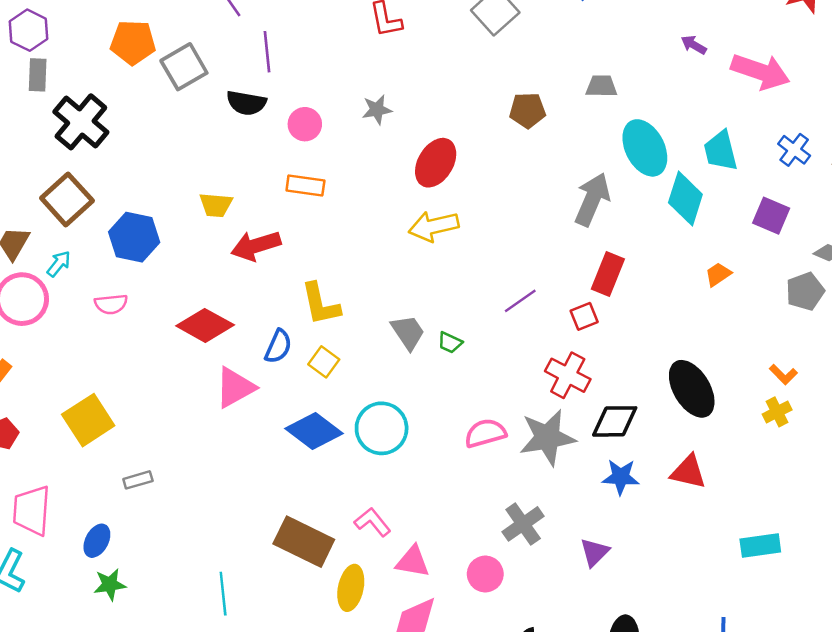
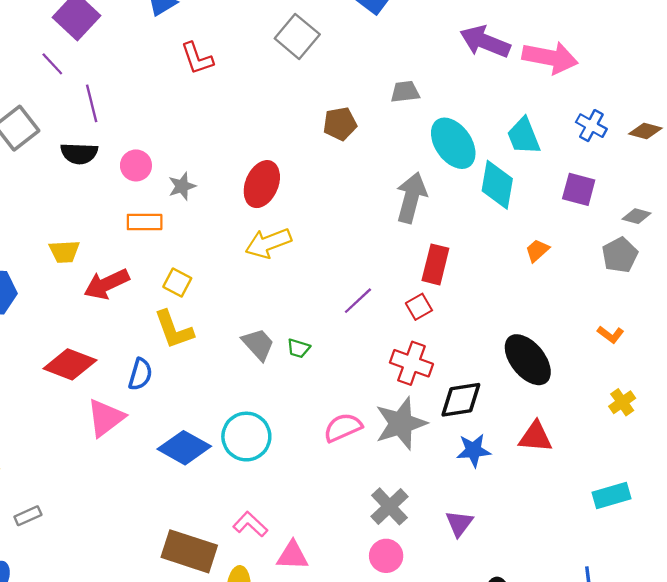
purple arrow: (694, 45) -> (485, 42), size x2.0
gray star: (377, 110) -> (182, 186), moved
yellow square: (324, 362) -> (177, 283), moved
yellow cross: (777, 412) -> (622, 402), moved
pink circle: (485, 574) -> (386, 556), moved

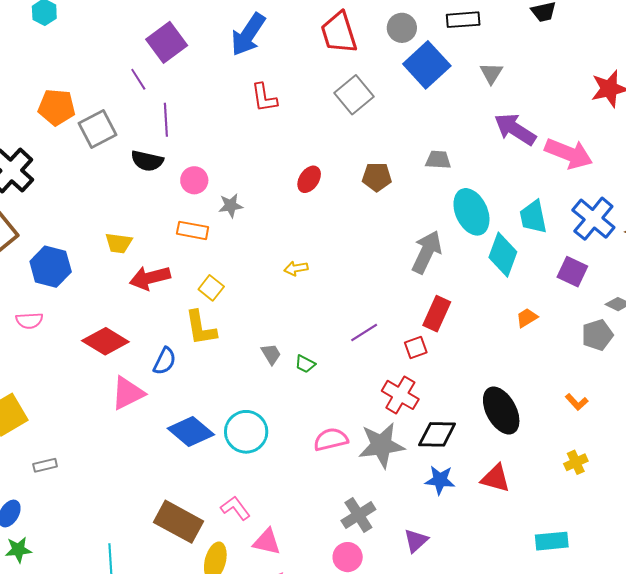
blue cross: (591, 126) -> (593, 219), size x1.6
red ellipse: (262, 184) -> (309, 179), moved, size x0.7
yellow arrow: (268, 243) -> (296, 268), size x0.6
gray trapezoid: (258, 344) -> (271, 354), size x0.7

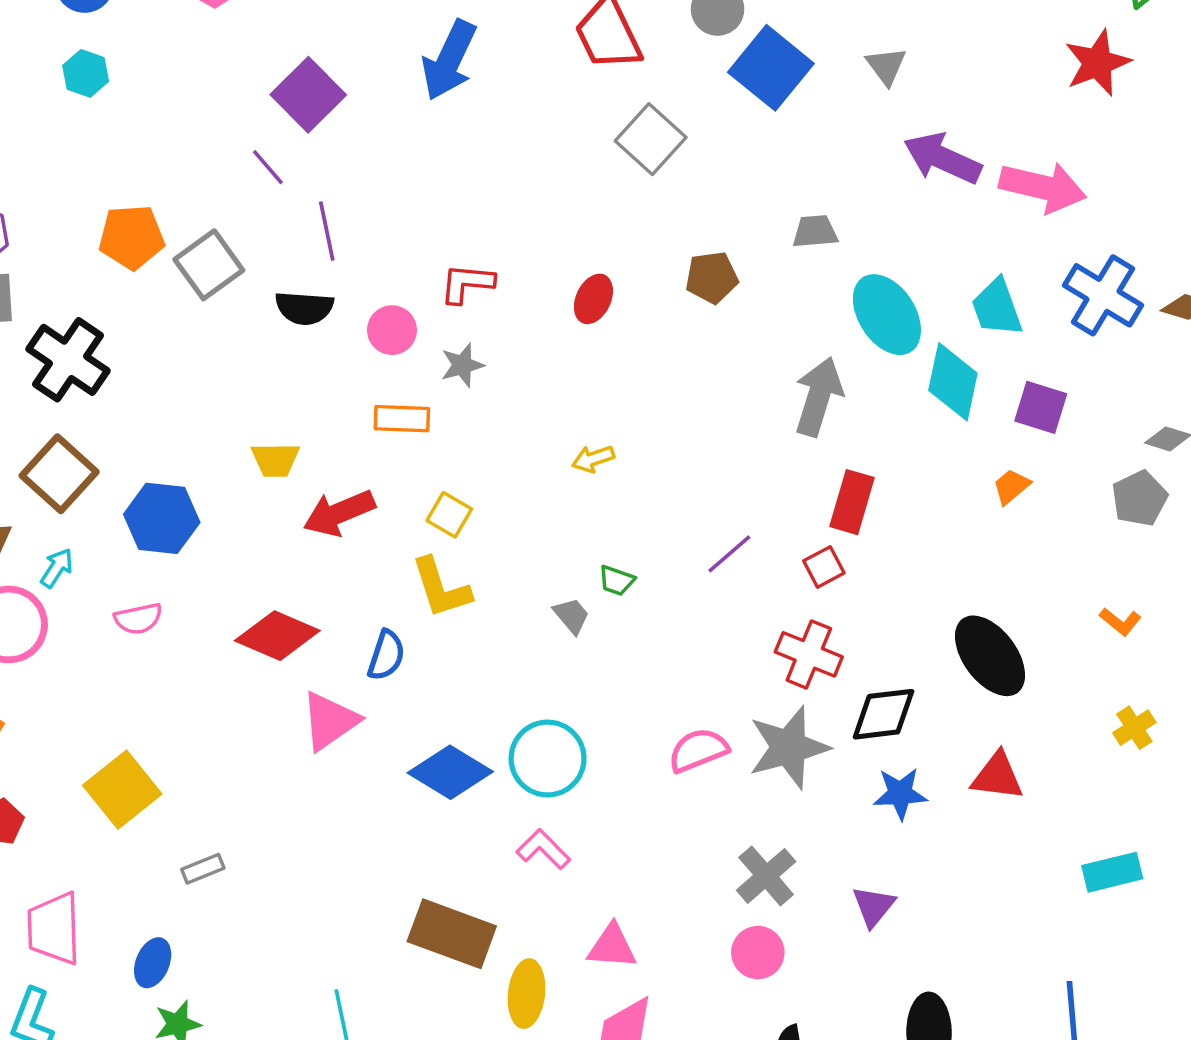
red L-shape: (264, 98) -> (467, 283), moved, turned 112
purple square: (572, 272) -> (1041, 407), moved
green trapezoid: (305, 364) -> (617, 581), moved
pink L-shape: (235, 508) -> (543, 849), moved

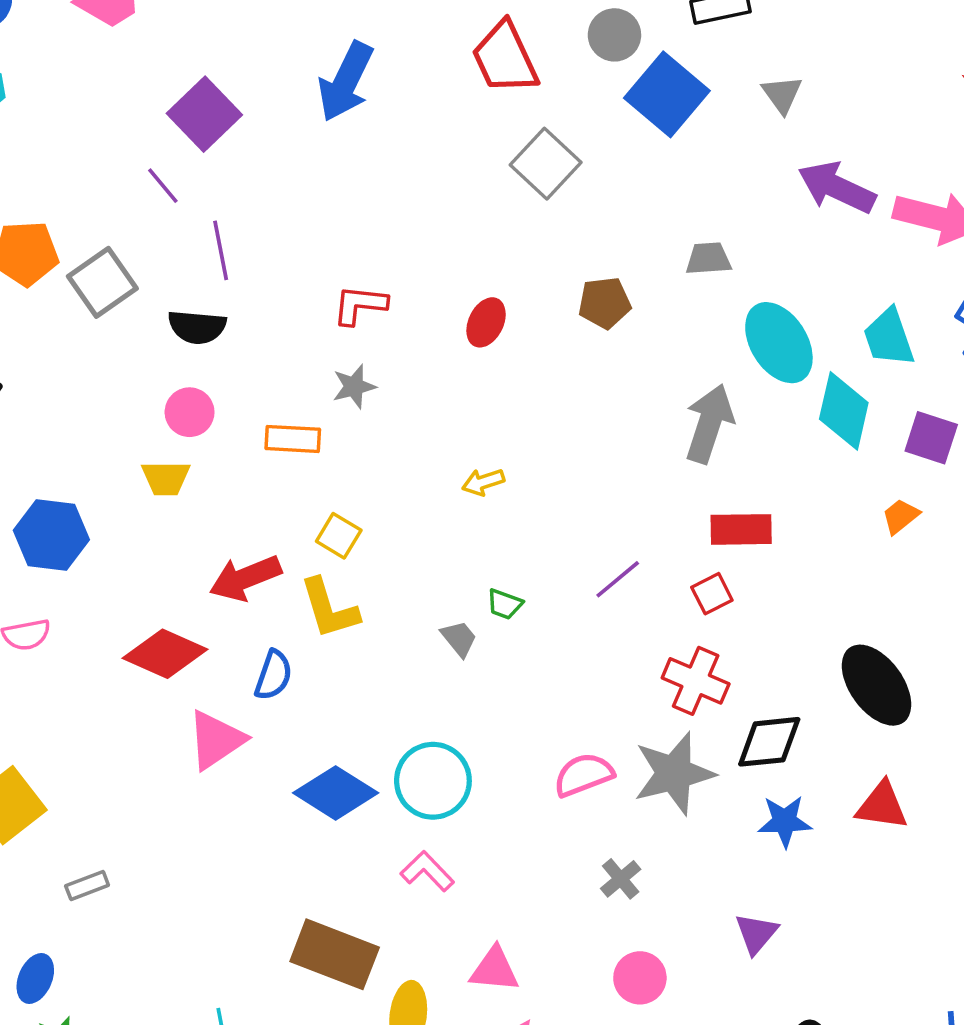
pink circle: (392, 330) -> (190, 412), moved
red rectangle: (852, 502) -> (741, 529), turned 72
red arrow: (339, 513) -> (245, 578), moved
gray cross: (766, 876) -> (621, 879), moved, size x0.7

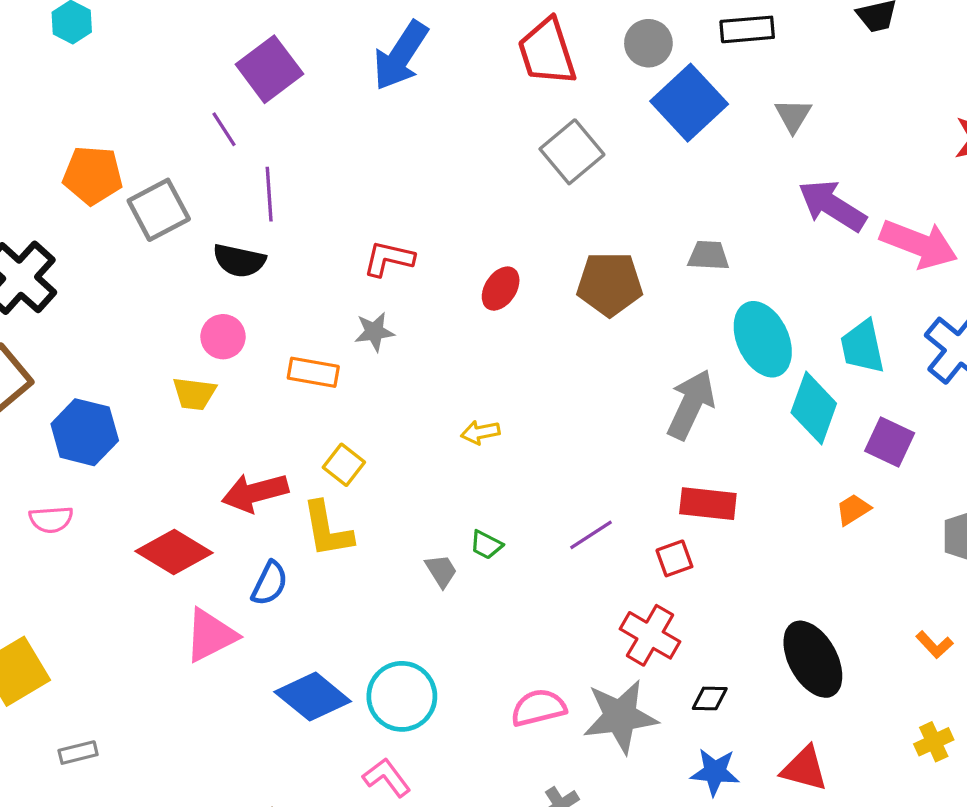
brown pentagon: (605, 303) -> (610, 284), size x1.4
black diamond: (769, 742) -> (710, 698), size x0.6

